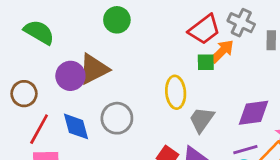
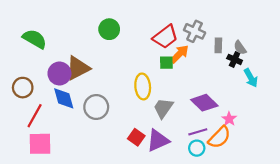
green circle: (117, 20) -> (109, 29), moved
purple diamond: (254, 113) -> (204, 103), turned 52
blue diamond: (76, 126) -> (64, 98), moved

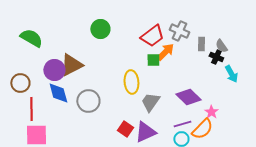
red line: (35, 116) -> (31, 109), turned -30

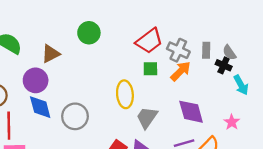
gray cross: (179, 31) -> (178, 50), moved
orange arrow: (165, 52) -> (181, 71), moved
brown triangle: (71, 65) -> (51, 54), moved, size x0.7
purple diamond: (188, 97) -> (191, 112), turned 30
pink star: (211, 112) -> (232, 122), moved

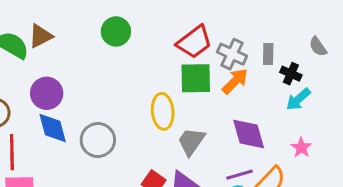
gray semicircle: (229, 53) -> (318, 47), moved
brown triangle: (51, 54) -> (41, 36), moved
green square: (150, 69) -> (196, 78), size x1.6
cyan arrow: (241, 85) -> (298, 99), moved, turned 78

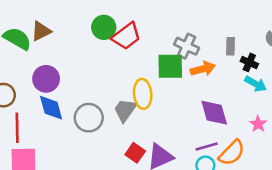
red trapezoid: (194, 42) -> (126, 36), moved
gray cross: (232, 54) -> (187, 46), moved
orange arrow: (235, 81) -> (203, 69), turned 30
cyan arrow: (298, 99) -> (256, 84), turned -110
gray trapezoid: (191, 142) -> (125, 110), moved

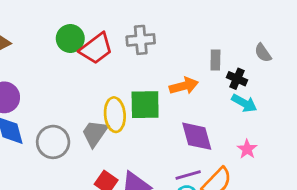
gray cross: (187, 46) -> (141, 40), moved, turned -30
green square: (170, 66) -> (145, 105), moved

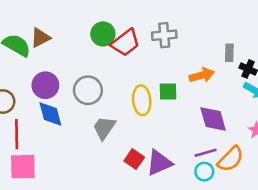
green square: (145, 105) -> (168, 91), size x0.7
gray trapezoid: (95, 133) -> (104, 128), moved
gray circle: (53, 142) -> (88, 90), moved

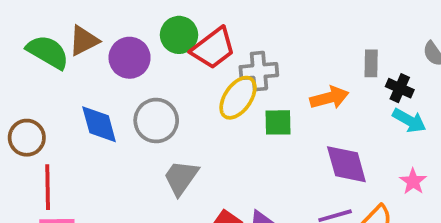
gray cross: (164, 35) -> (259, 71), moved
purple circle: (45, 85) -> (130, 58), moved
yellow ellipse: (142, 100) -> (238, 98), moved, turned 40
blue diamond: (50, 114) -> (99, 124), moved

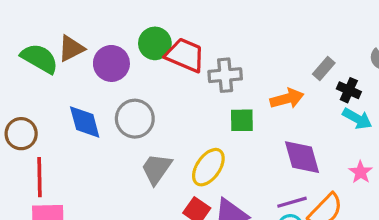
red trapezoid: (213, 48) -> (185, 55), turned -120
gray rectangle: (371, 63) -> (324, 68), turned 40
yellow ellipse: (238, 98) -> (208, 167), moved

